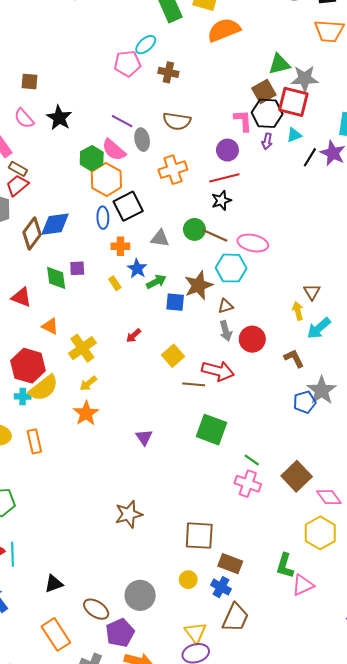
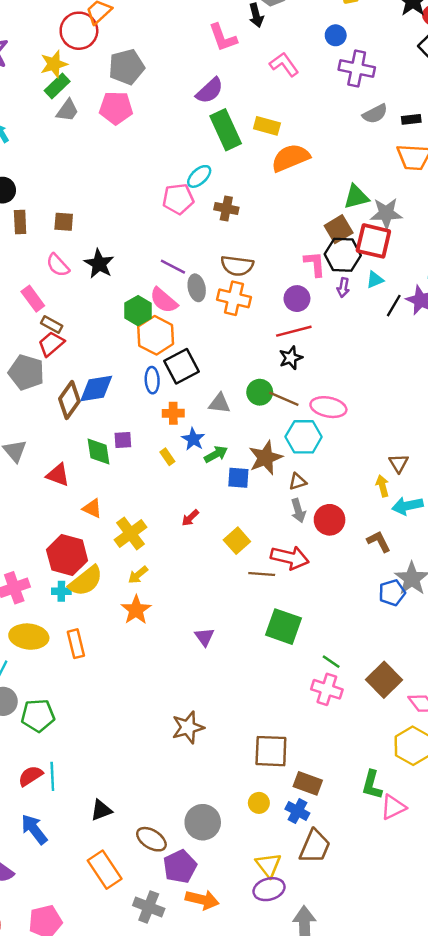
orange cross: (173, 170) -> (234, 298), moved, turned 32
cyan arrow: (319, 328) -> (407, 506), turned 30

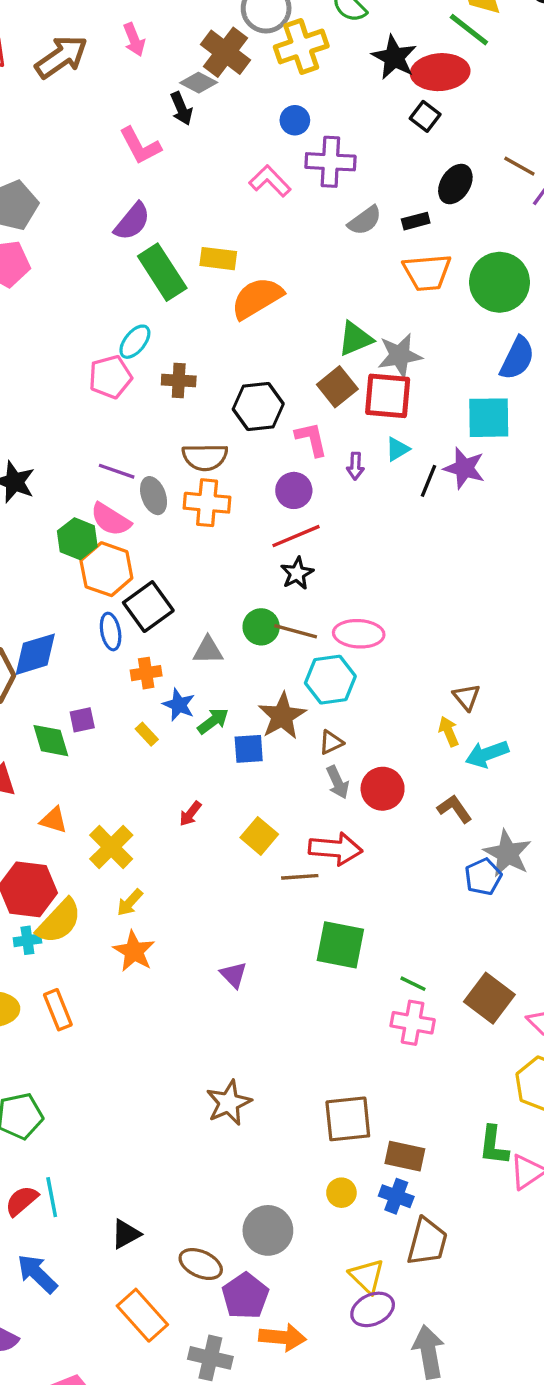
pink L-shape: (284, 64) -> (270, 181), moved
black hexagon: (343, 255) -> (258, 407), moved

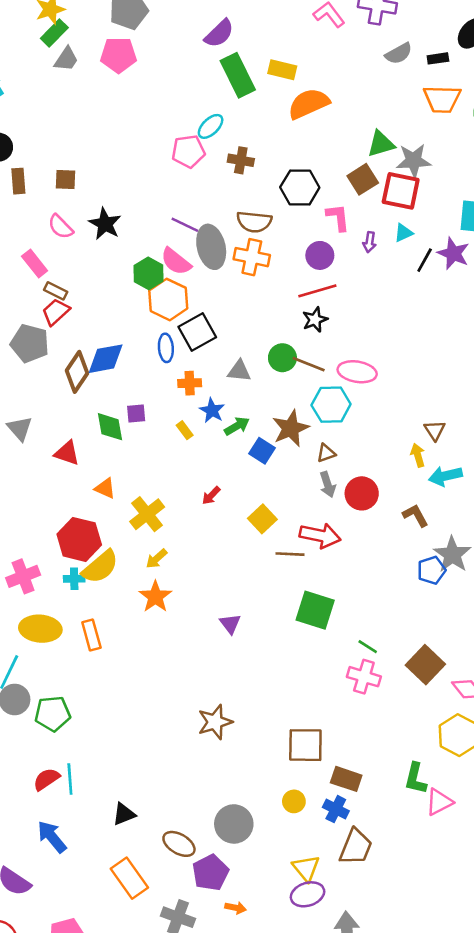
gray ellipse: (154, 496) -> (211, 247), size x1.5
blue square: (249, 749) -> (262, 451), turned 30
orange arrow: (283, 1337) -> (236, 908), size x0.6

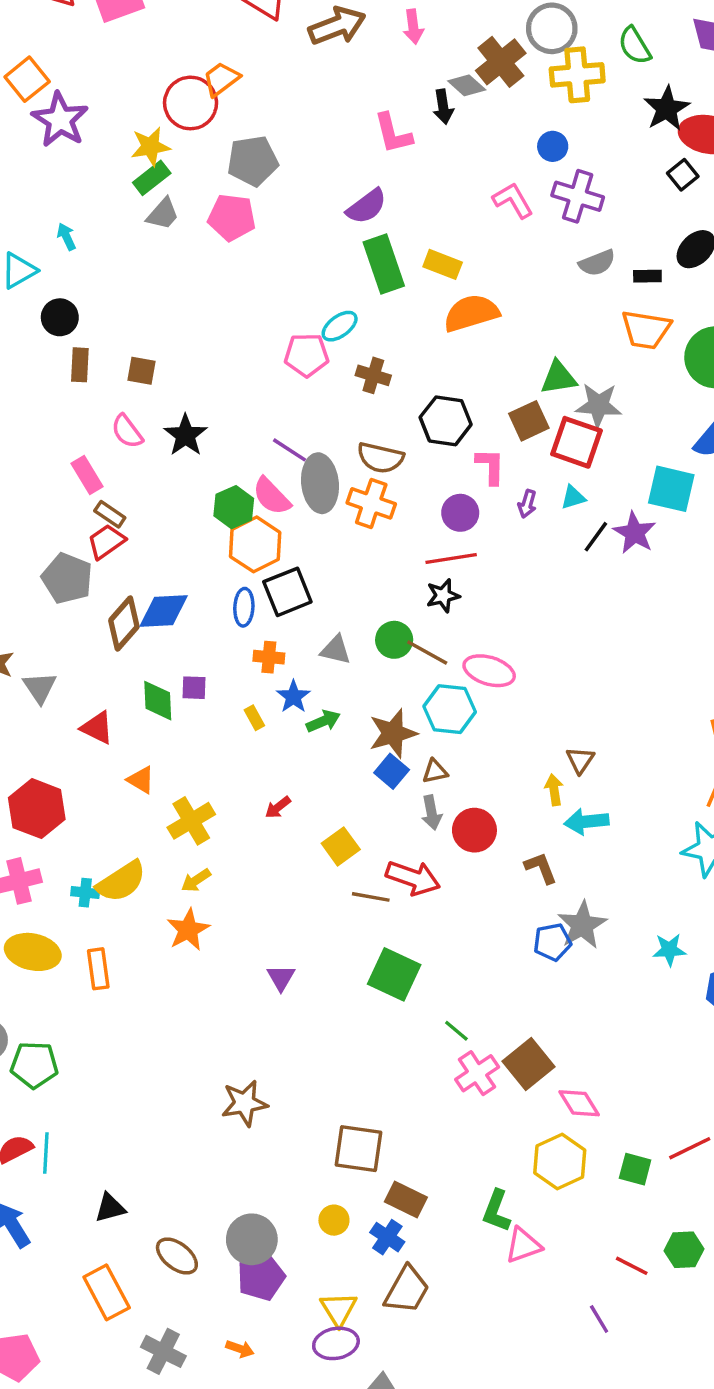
blue square: (262, 451) -> (392, 771), moved
red hexagon: (79, 539) -> (37, 809), moved
pink cross: (364, 677) -> (477, 1073), moved, turned 32
purple pentagon: (211, 873) -> (261, 1277), moved

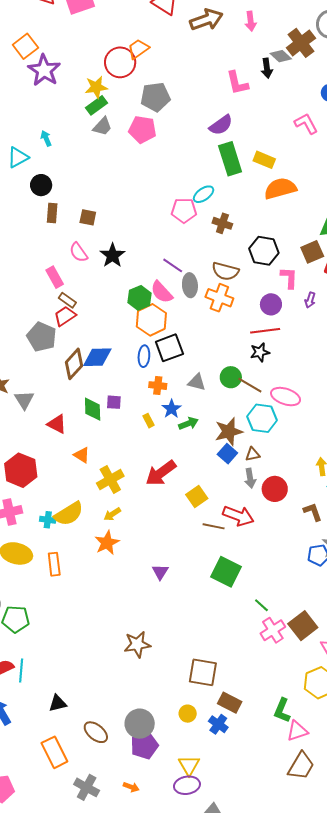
gray ellipse: (320, 483) -> (190, 285), size x0.7
red arrow: (278, 807) -> (161, 473), size x2.0
brown trapezoid: (407, 1290) -> (301, 766), moved

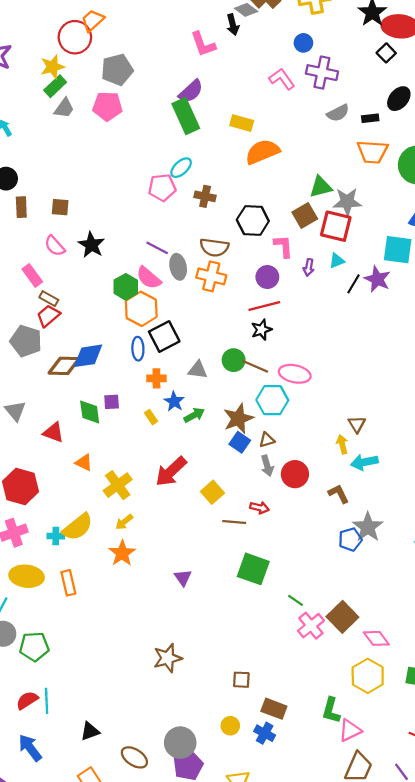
green rectangle: (230, 159) -> (186, 116), moved
brown diamond: (74, 364) -> (64, 366), turned 56
red arrow: (238, 516) -> (259, 508), size x0.6
brown square: (203, 672) -> (241, 680), size x0.6

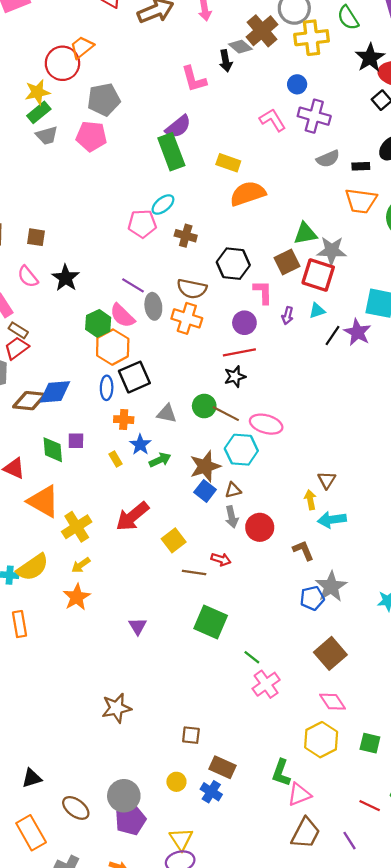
gray trapezoid: (64, 108) -> (47, 135), turned 35
orange triangle: (84, 462) -> (43, 501), size x1.8
brown square: (342, 617) -> (330, 653), moved

